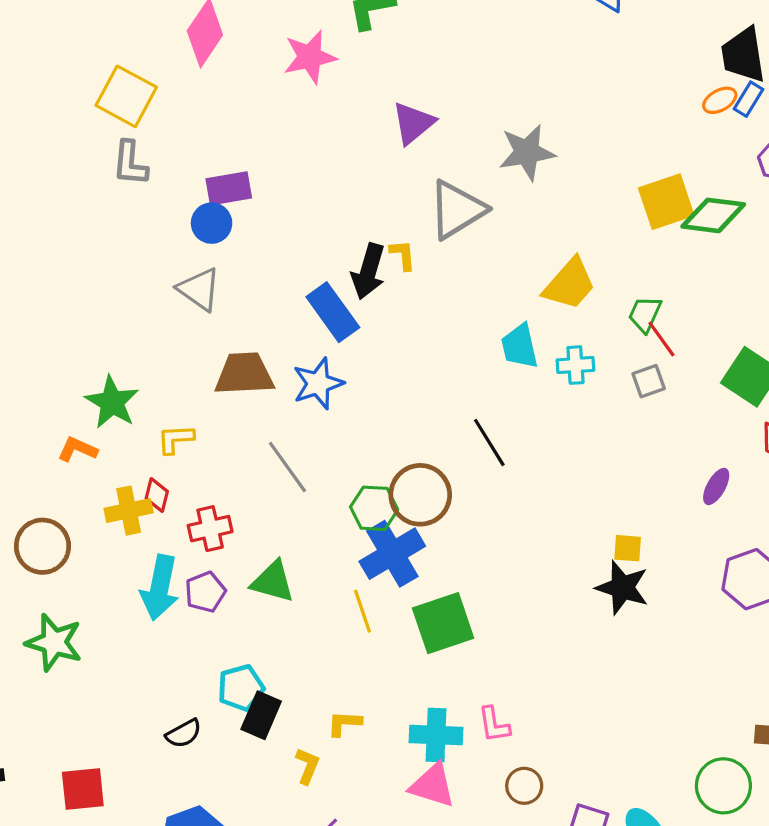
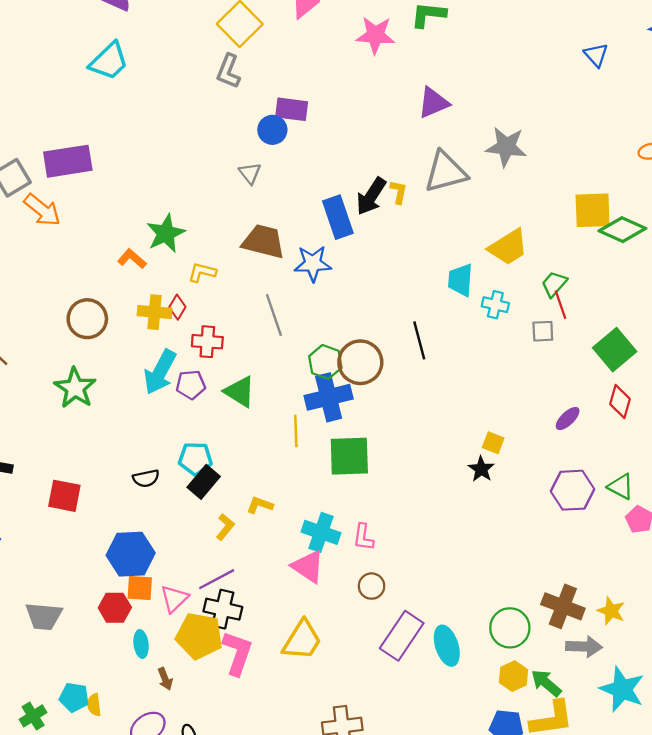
gray triangle: (199, 289) -> (250, 173), size x0.7
black star: (622, 588) -> (481, 469), size x0.7

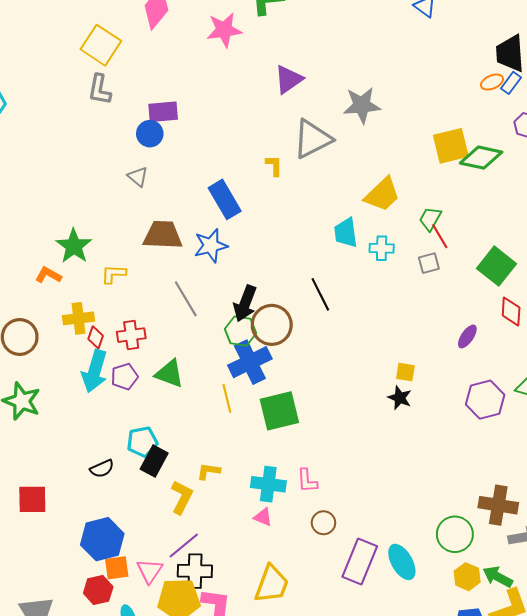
black arrow: (371, 196) -> (245, 303), moved
red diamond: (177, 307) -> (96, 337), moved
yellow L-shape: (225, 527) -> (182, 497), size x1.4
pink triangle: (308, 567) -> (263, 517), size x0.6

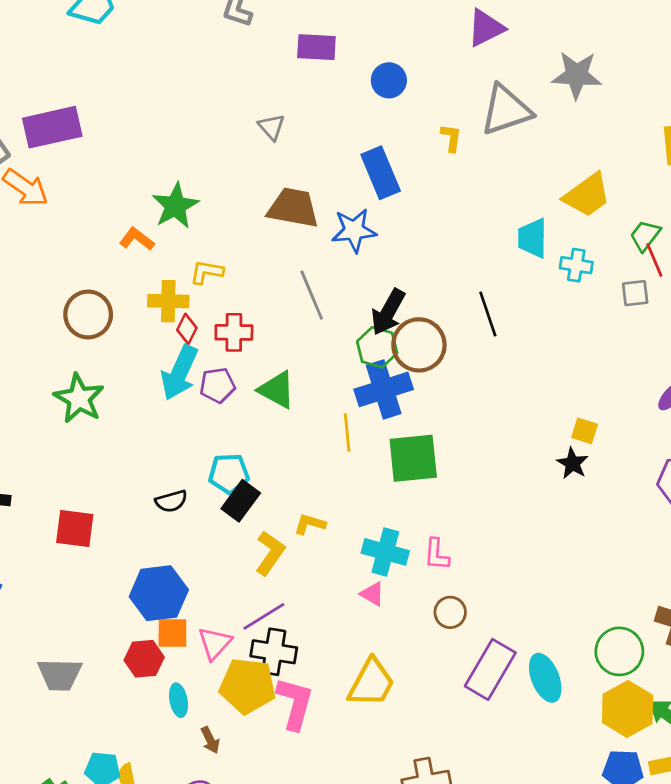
blue circle: (150, 134) -> (389, 80), moved
yellow L-shape: (114, 274) -> (207, 272), moved
yellow hexagon: (467, 577) -> (628, 709), size x1.5

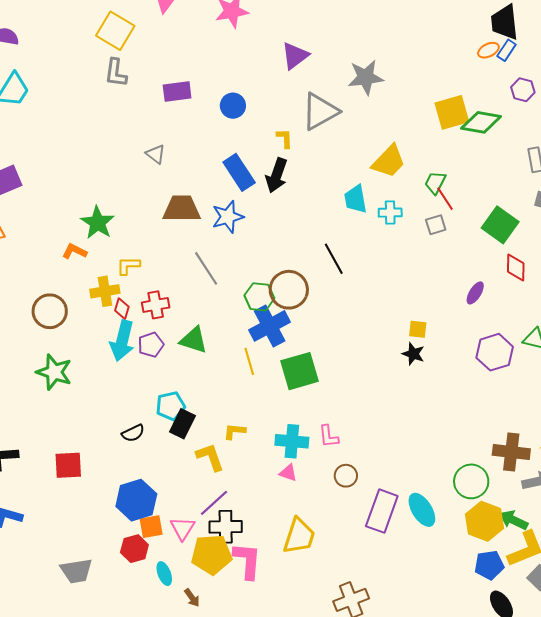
black arrow: (388, 312) -> (277, 175), moved
yellow L-shape: (270, 553) -> (210, 457), turned -44

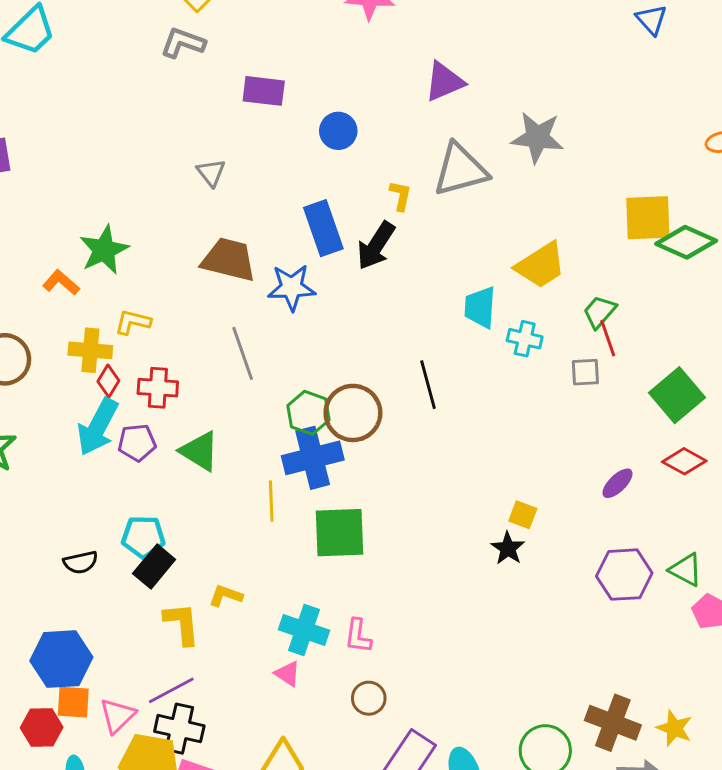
gray L-shape: (116, 73) -> (183, 43), turned 88
red diamond: (516, 267) -> (684, 461), turned -76

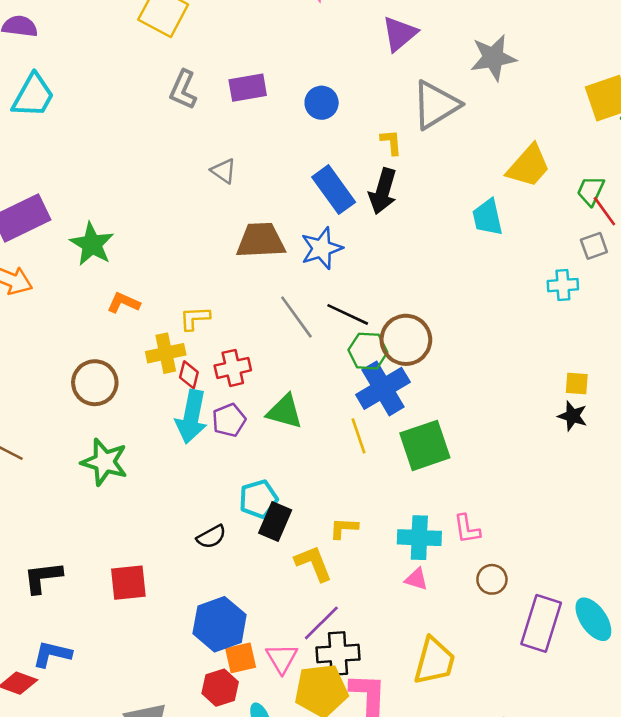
gray L-shape: (183, 43) -> (183, 90), moved, turned -69
green star: (104, 250) -> (92, 244), moved
cyan cross: (525, 339) -> (563, 285), moved
black line: (428, 385) -> (348, 314), moved, turned -33

